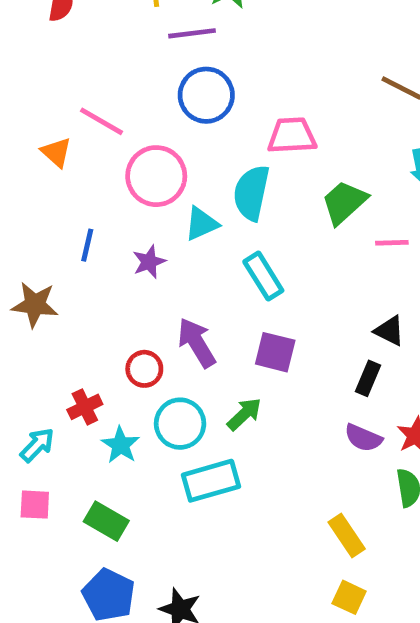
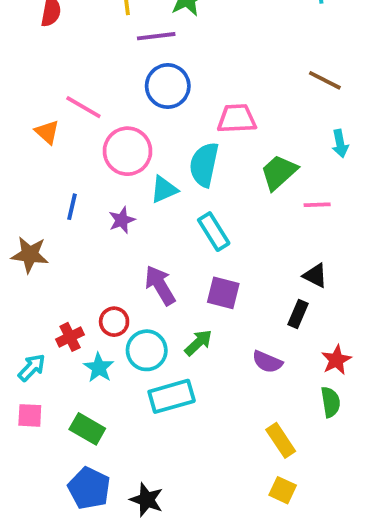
red circle: (144, 369) -> (114, 322), moved
purple semicircle: (363, 438) -> (267, 362), moved

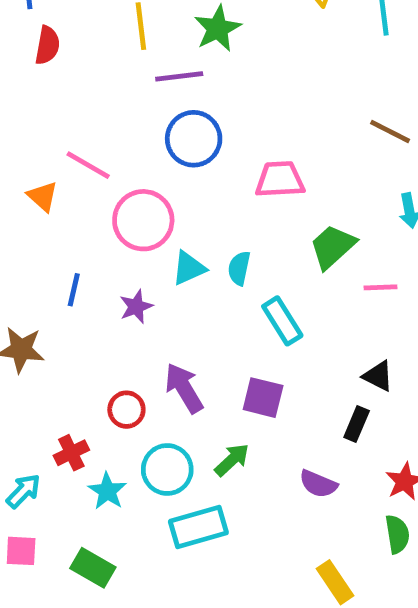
cyan semicircle: (204, 165) -> (239, 268), moved, size x0.6
cyan rectangle: (214, 232) -> (282, 321), moved
red circle: (114, 322) -> (126, 410), moved

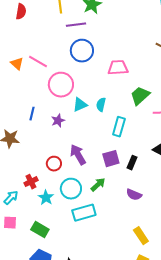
orange triangle: (43, 196) -> (17, 64), moved
cyan rectangle: (282, 321) -> (119, 127), turned 48
purple square: (263, 398) -> (111, 159), turned -30
black rectangle: (357, 424) -> (132, 163), moved

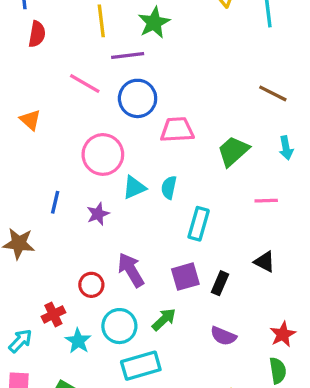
pink line: (38, 62) -> (85, 84), moved
pink trapezoid: (118, 68) -> (177, 130), moved
green trapezoid: (140, 96) -> (233, 151), moved

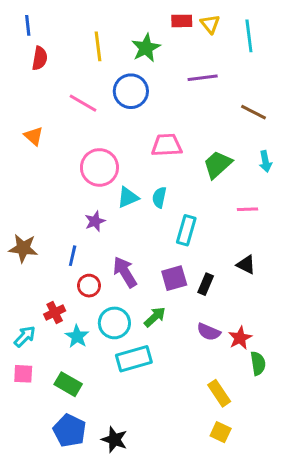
purple line: (128, 56) -> (203, 78), moved
blue circle: (138, 98) -> (131, 91), moved
blue line: (55, 202) -> (73, 256), moved
red star: (283, 334) -> (240, 338), moved

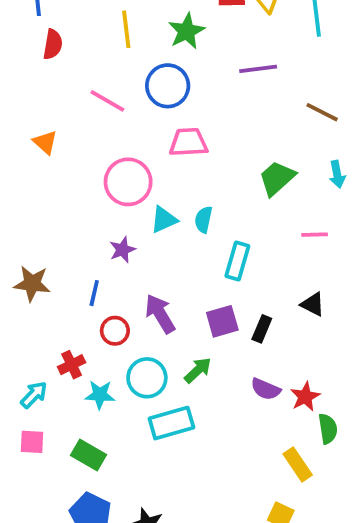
pink trapezoid: (167, 145) -> (188, 142), moved
cyan star: (77, 336) -> (100, 395), turned -30
yellow rectangle: (219, 393) -> (298, 464), moved

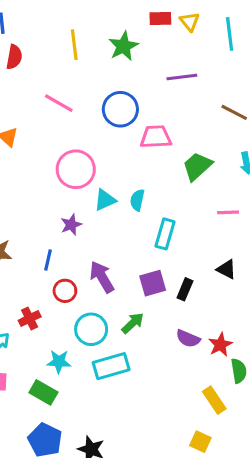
blue circle: (168, 86) -> (120, 109), moved
pink trapezoid: (188, 142) -> (156, 137), moved
cyan star: (100, 395) -> (59, 362), moved

